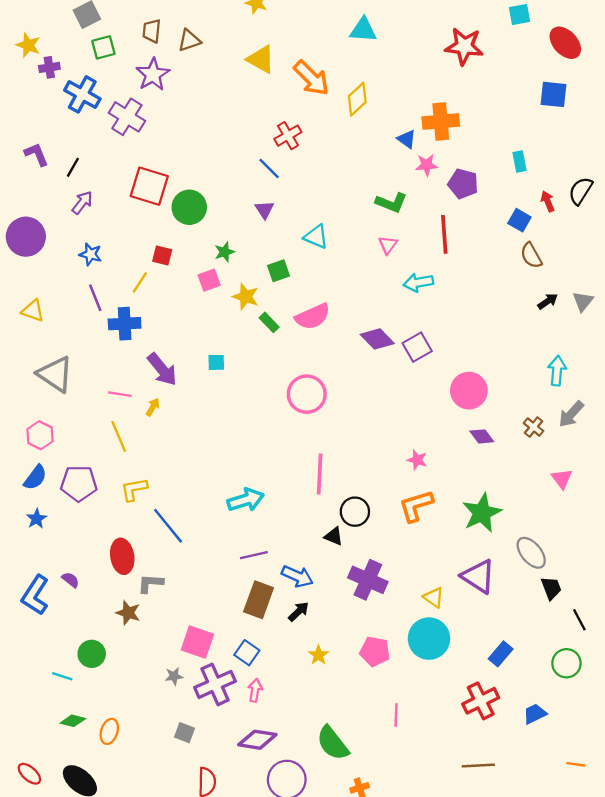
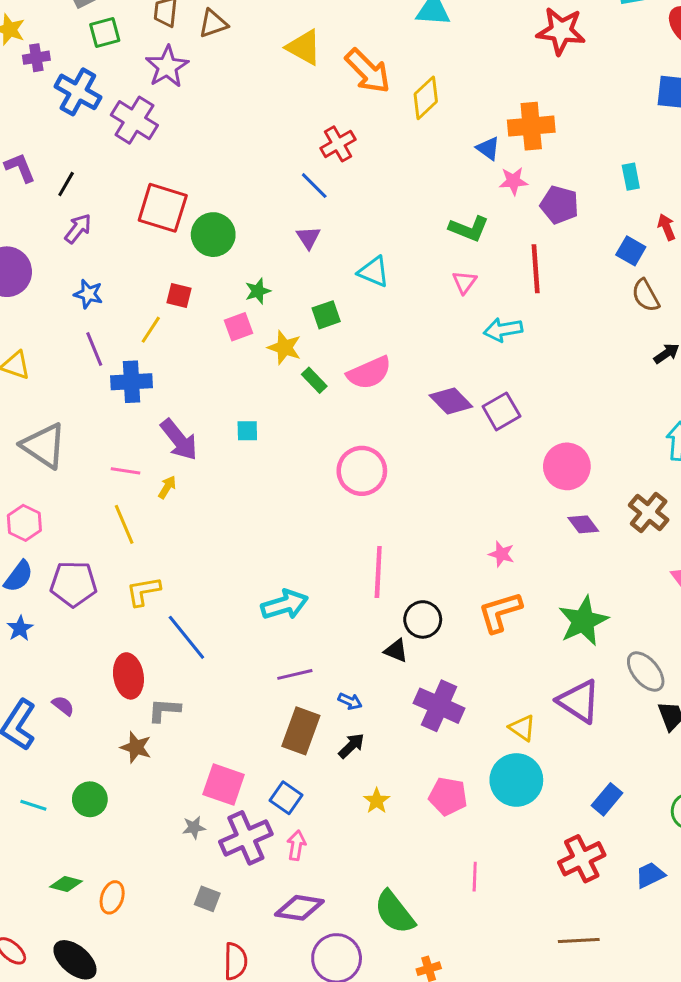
brown cross: (534, 427) -> (649, 512), size x1.5
blue arrow: (297, 576) -> (350, 701), size x0.6
cyan line: (62, 676) -> (33, 805), moved

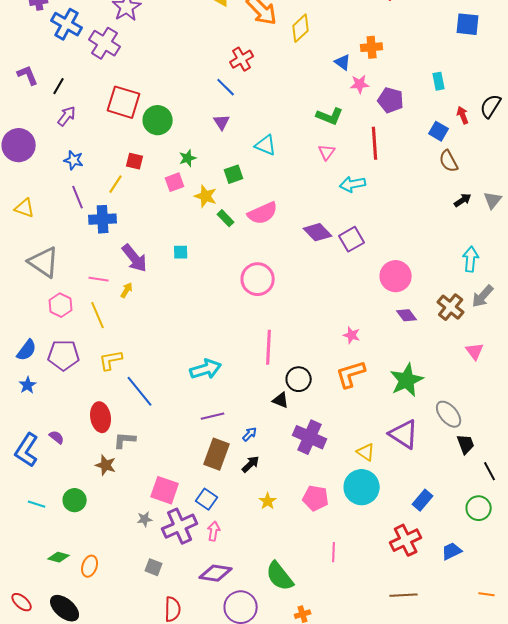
orange cross: (531, 126) -> (372, 47), size x0.7
pink hexagon: (24, 523) -> (61, 305), moved
blue arrow: (350, 701) -> (250, 434), turned -70

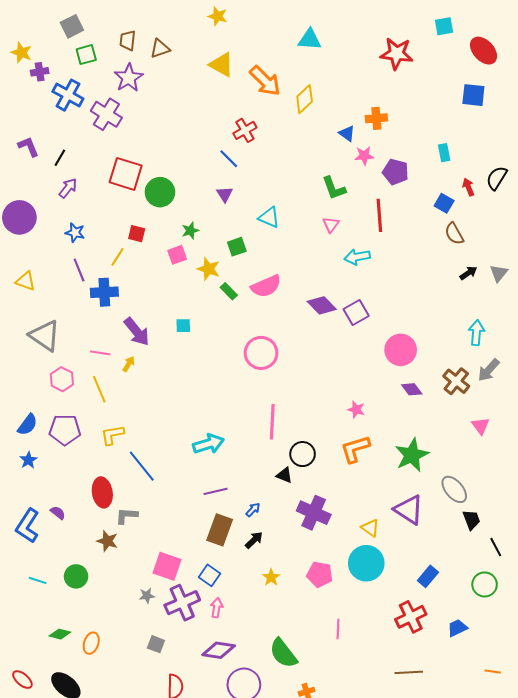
green L-shape: (330, 116) -> (334, 188), turned 48

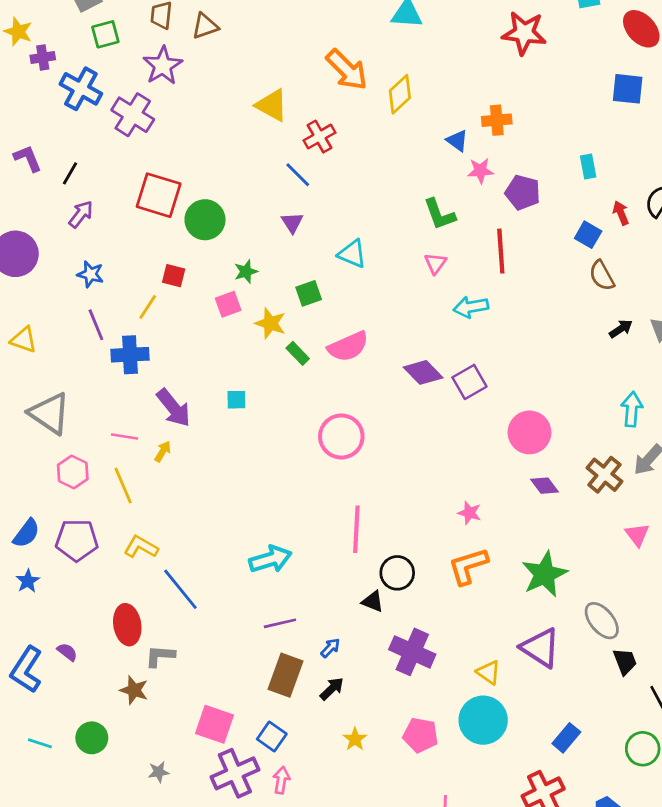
yellow triangle: (222, 65) -> (272, 105), moved
yellow L-shape: (112, 435) -> (141, 547), turned 40
gray star: (147, 596) -> (159, 772), moved

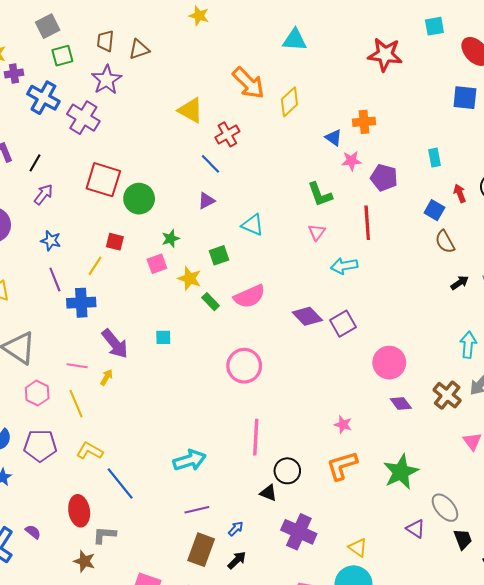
purple triangle: (292, 222) -> (206, 201), turned 36
purple triangle: (540, 648) -> (416, 529), moved, size x0.6

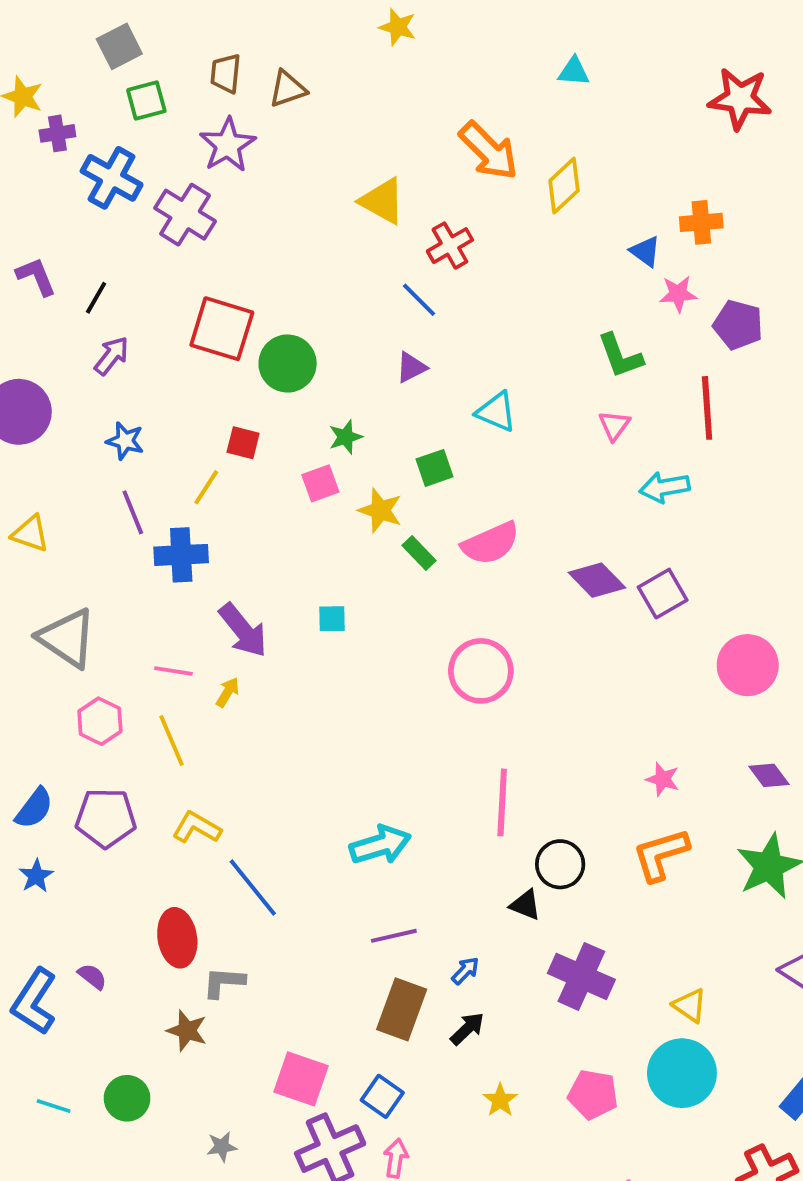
cyan triangle: (295, 40) -> (574, 72), size x0.7
purple diamond: (401, 404) -> (769, 775), moved

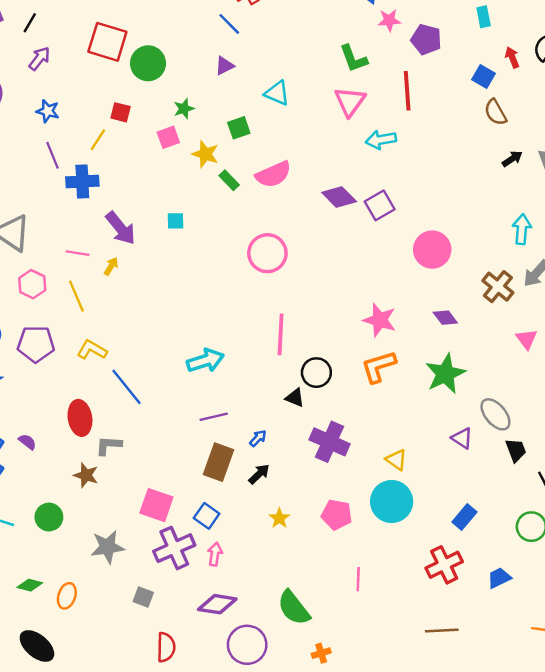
pink triangle: (614, 425) -> (350, 102), size x1.6
pink star: (663, 779) -> (380, 320), size x1.6
gray star: (222, 1147) -> (107, 547), size x1.8

